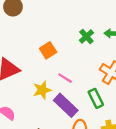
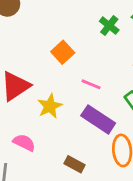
yellow star: (42, 90) -> (50, 106), moved

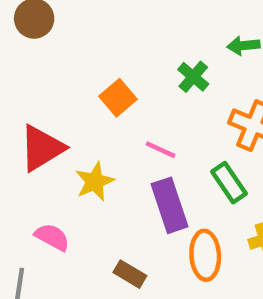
green cross: (109, 26) -> (193, 77), moved
purple rectangle: (98, 119) -> (170, 205), turned 36

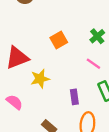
pink line: (160, 150) -> (93, 64), moved
purple rectangle: (170, 205) -> (74, 97), size x0.6

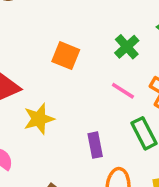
orange square: (59, 40) -> (66, 56), turned -35

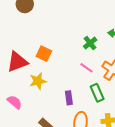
orange square: (66, 56) -> (44, 54), moved

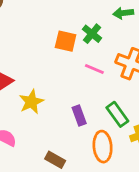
orange square: (44, 54) -> (66, 41), moved
green rectangle: (97, 93) -> (117, 114), moved

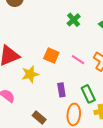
green cross: (92, 34) -> (74, 20), moved
orange square: (66, 41) -> (51, 55), moved

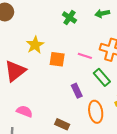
yellow star: (30, 74) -> (35, 45), moved
green rectangle: (88, 94) -> (102, 77), moved

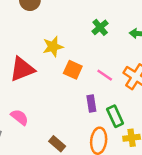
green rectangle: (102, 77) -> (115, 116), moved
purple rectangle: (77, 91) -> (91, 104), moved

